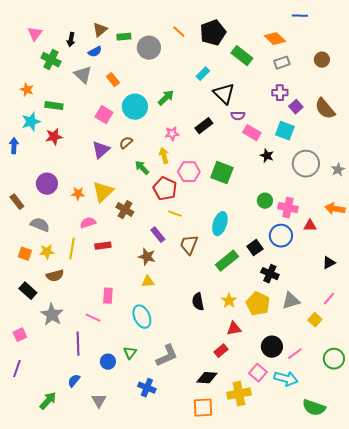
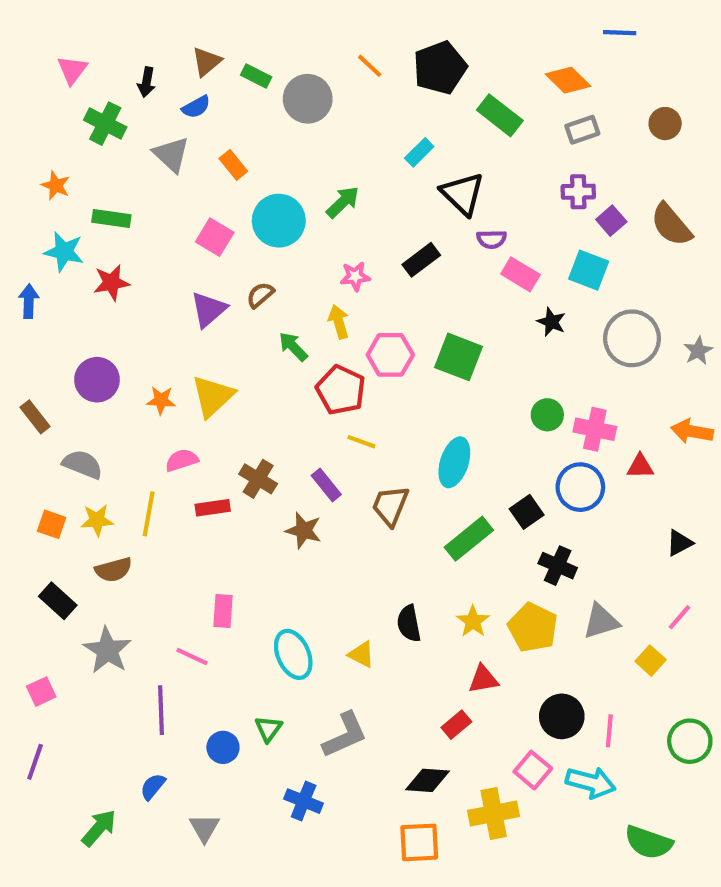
green rectangle: (124, 37) -> (256, 76), turned 32
cyan star: (31, 122) -> (64, 252), turned 30
brown cross: (125, 210) -> (258, 479), moved
yellow triangle: (148, 282) -> (361, 654), moved, turned 32
pink line: (295, 354) -> (609, 731), turned -49

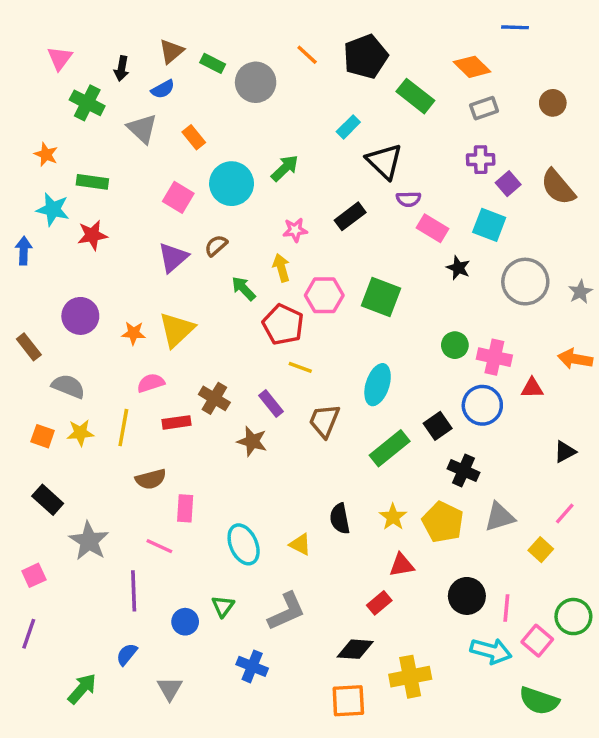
brown semicircle: (114, 570) -> (151, 479), moved
pink square: (533, 770) -> (537, 641), moved

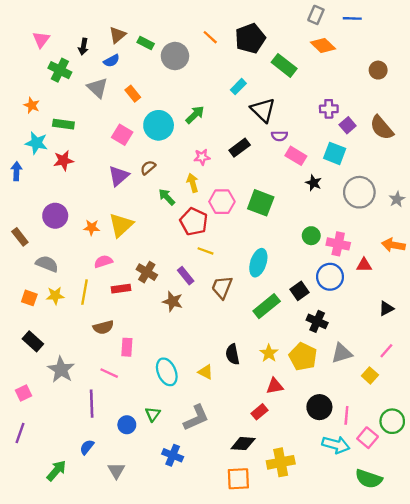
gray rectangle: (484, 108) -> (316, 15), moved, turned -48

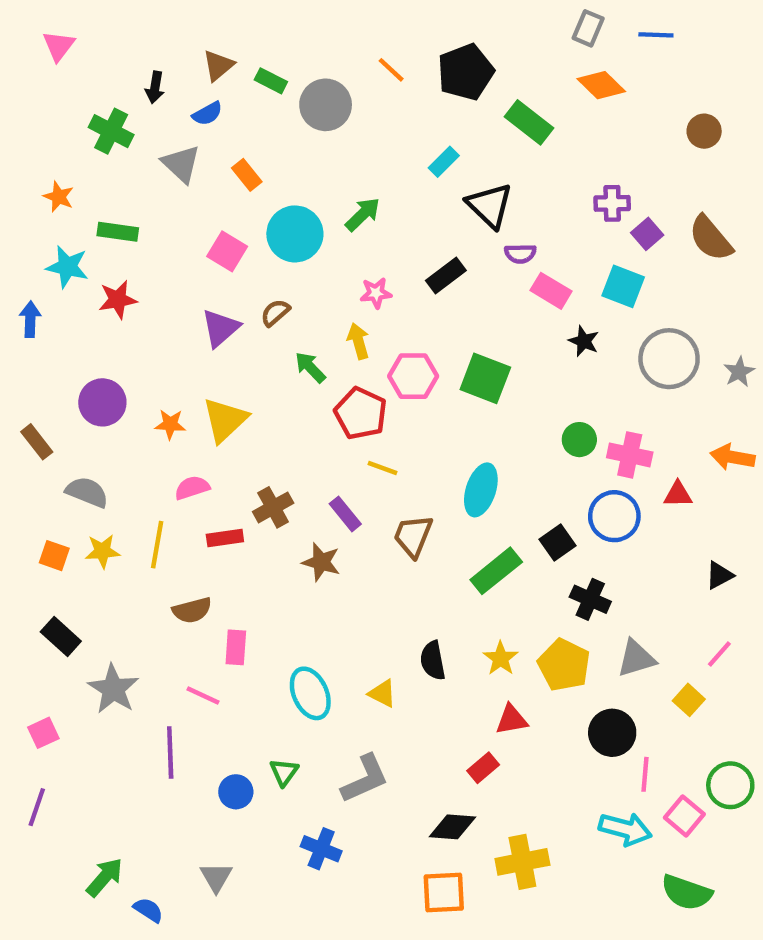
pink triangle: (41, 40) -> (59, 46), moved
brown cross: (147, 272) -> (273, 507), turned 30
black circle: (319, 407) -> (612, 733), moved
blue semicircle: (87, 447) -> (148, 910), moved, turned 84

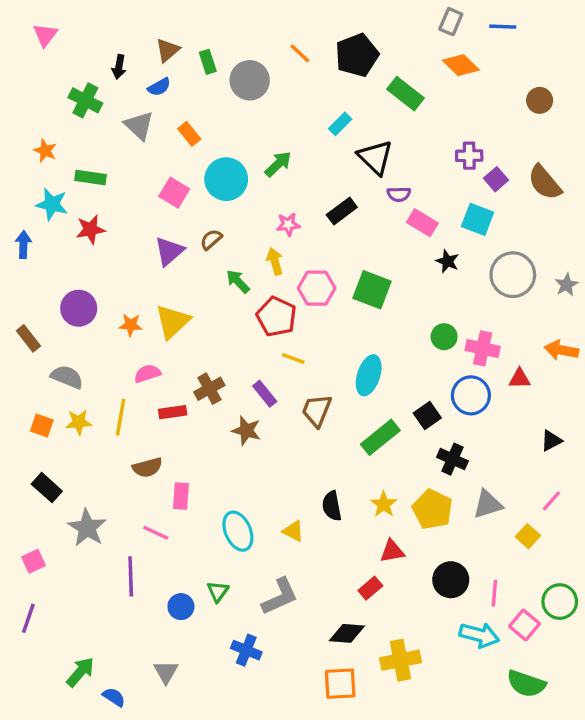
green rectangle: (271, 81) -> (208, 62), turned 45
black circle: (612, 733) -> (451, 580), moved

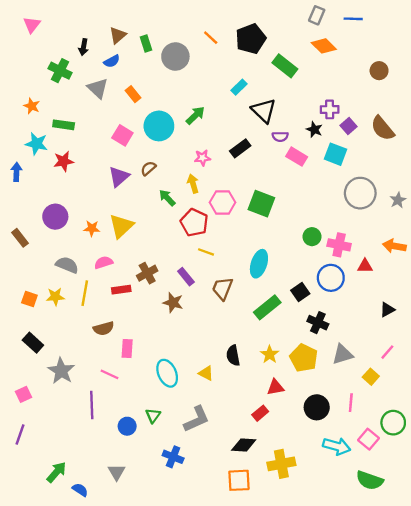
black star: (447, 261) -> (314, 130), moved
gray semicircle: (67, 377) -> (67, 265), moved
pink line: (494, 593) -> (351, 403), moved

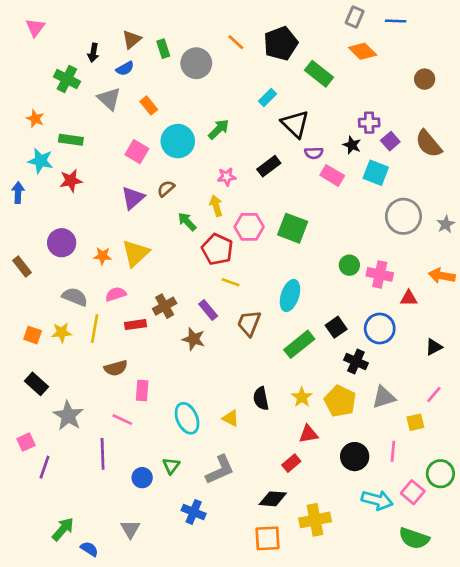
blue circle: (331, 278) -> (380, 329), moved
yellow square: (371, 377) -> (415, 422), turned 35
purple line: (20, 434) -> (44, 467), moved

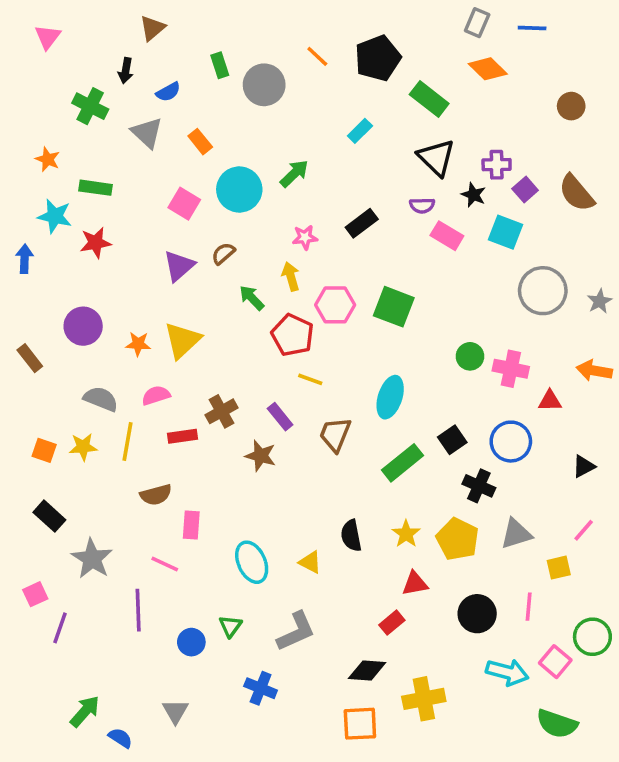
brown triangle: (132, 39) -> (152, 28), moved
black triangle: (295, 124) -> (436, 158), moved

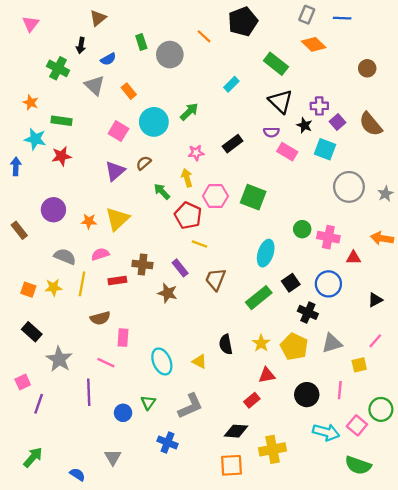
black pentagon: (378, 58) -> (243, 21), moved
cyan ellipse: (390, 397) -> (266, 253), moved
brown cross: (222, 411) -> (142, 265), turned 36
green arrow: (85, 711) -> (33, 457), moved

